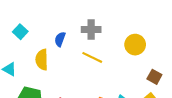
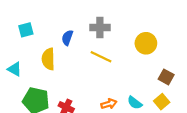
cyan square: (20, 32) -> (26, 30), turned 32

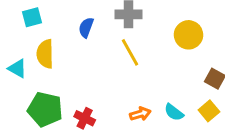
yellow line: (101, 57) -> (130, 52), turned 35
yellow semicircle: (48, 59) -> (45, 54), moved

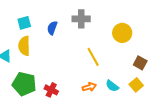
cyan square: (32, 17) -> (24, 23), moved
yellow line: (130, 52) -> (93, 57), moved

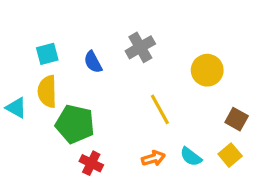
gray cross: (81, 19) -> (140, 47), turned -30
blue semicircle: (52, 28) -> (93, 62), turned -48
green pentagon: (24, 84) -> (75, 124), moved

